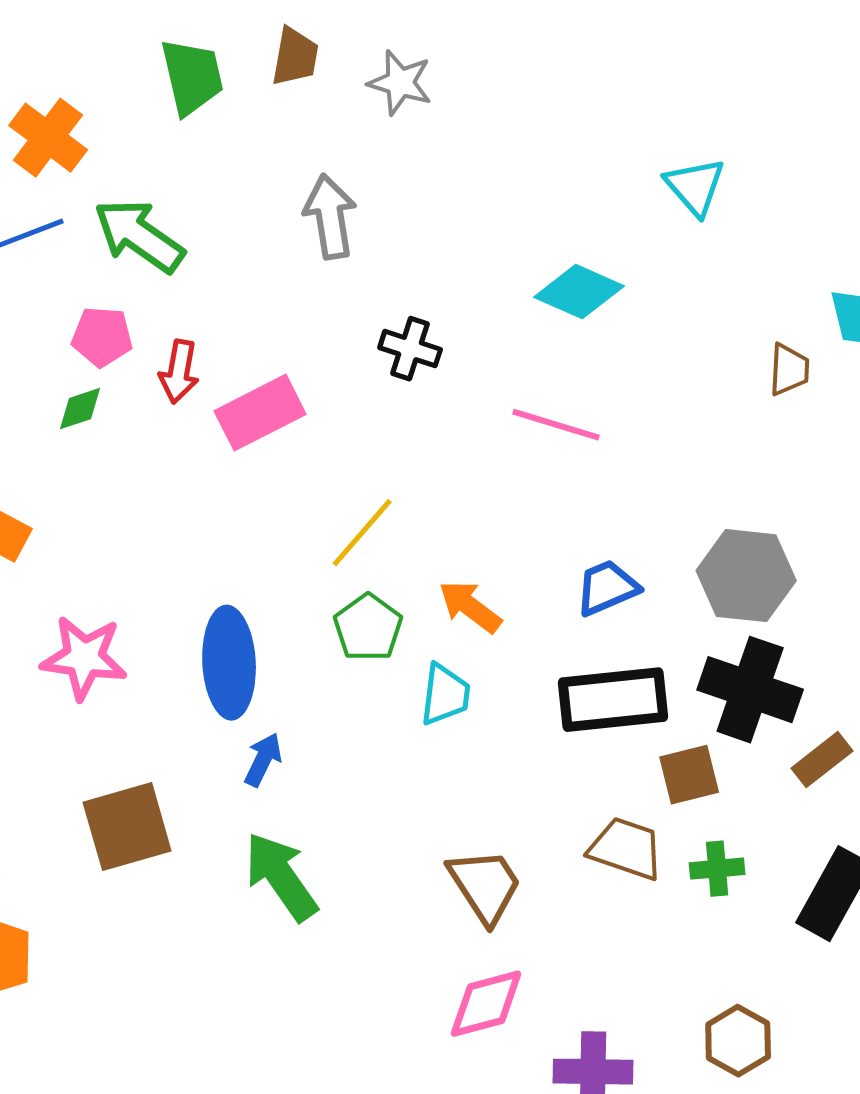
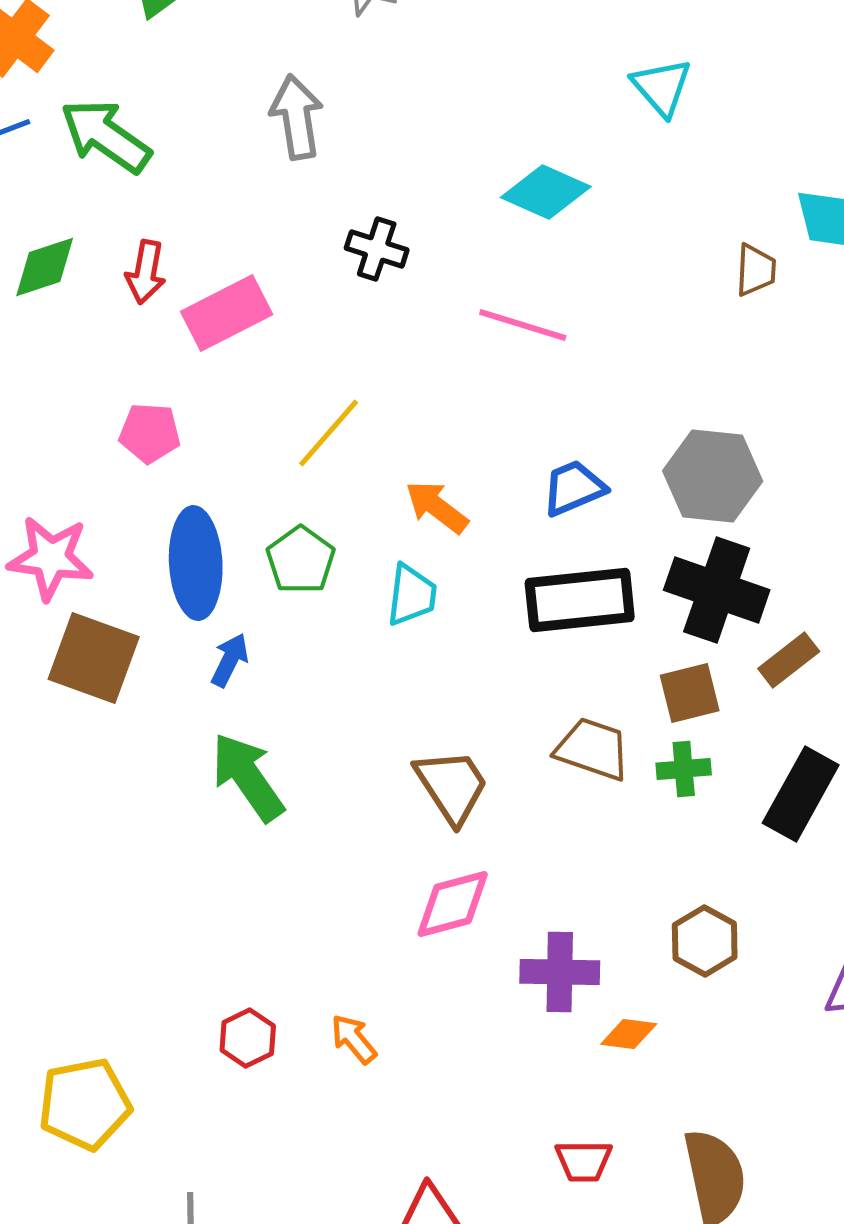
pink pentagon: (102, 337) -> (150, 433), moved
green diamond: (80, 409) -> (45, 267), moved, size x1.4
green pentagon: (368, 628) -> (301, 560), moved
brown square: (689, 775) -> (690, 693), moved
brown square: (127, 827) -> (94, 658), moved, turned 36

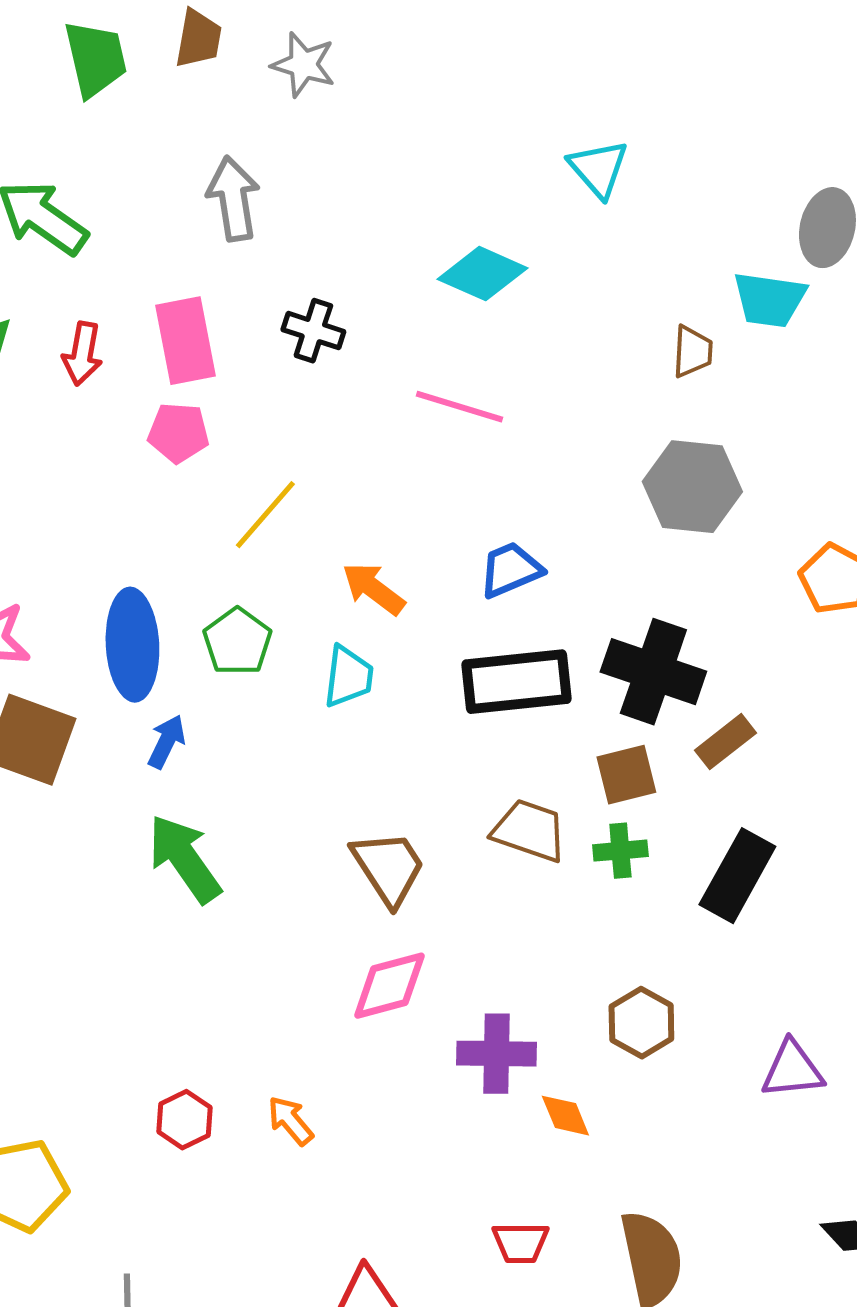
pink rectangle: (227, 313) -> (185, 341), moved, turned -74
pink pentagon: (150, 433) -> (178, 433), moved
gray hexagon: (713, 476) -> (692, 487), moved
orange diamond: (629, 1034) -> (565, 1116), turned 60

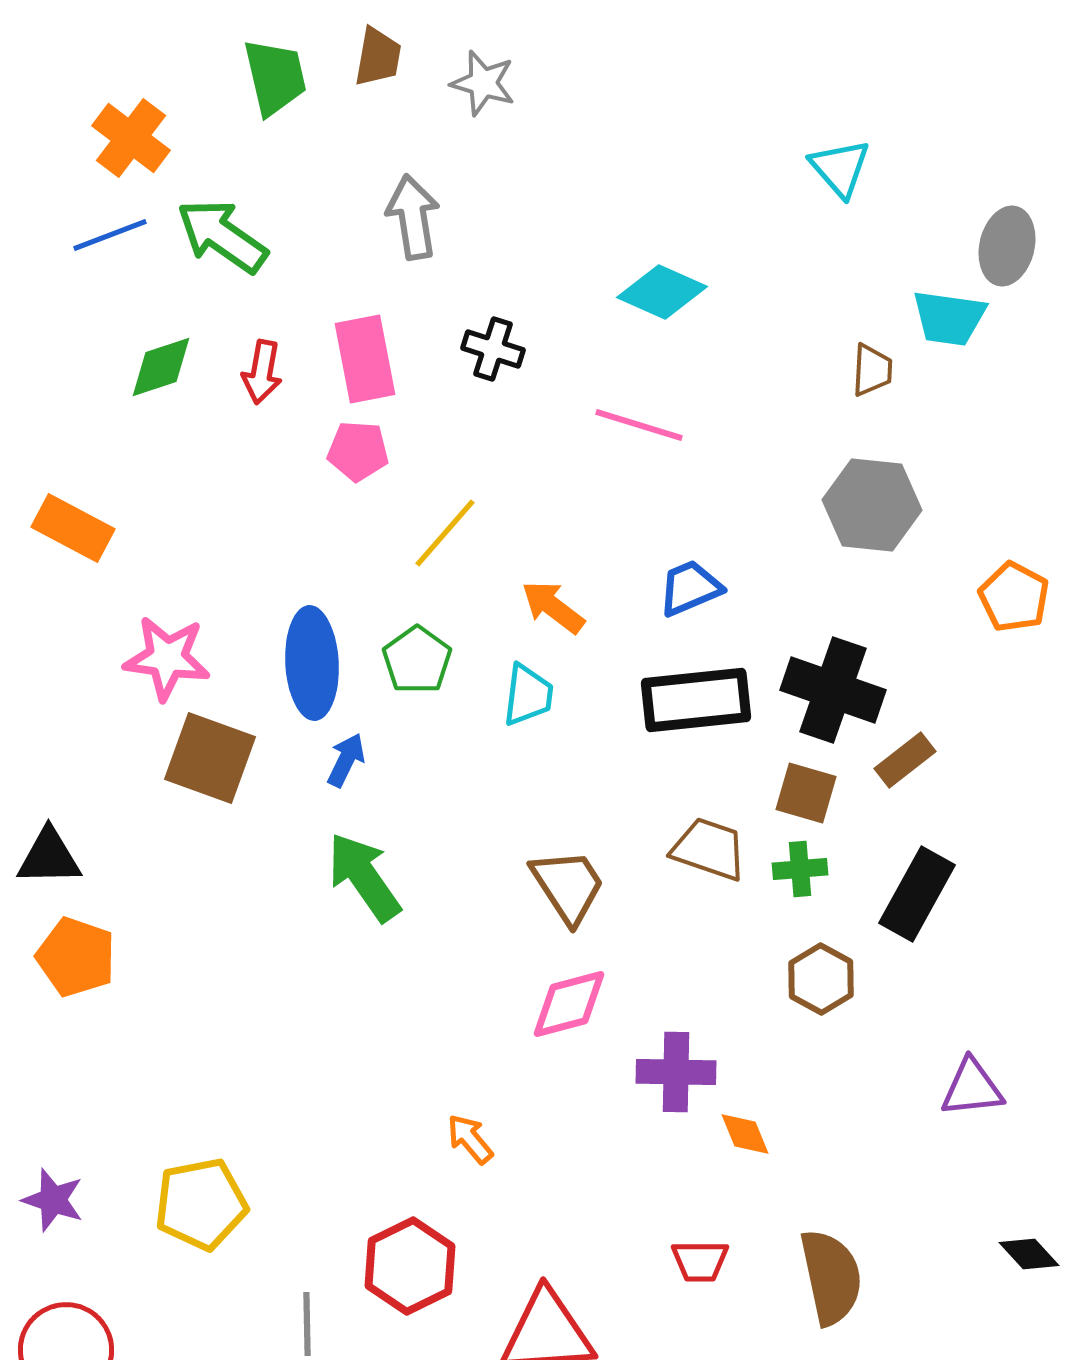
cyan triangle: (598, 169) -> (840, 168), moved
brown square: (626, 775) -> (806, 793), turned 30
brown hexagon: (641, 1023) -> (821, 979), moved
red hexagon: (184, 1120) -> (410, 1266), moved, size x1.6

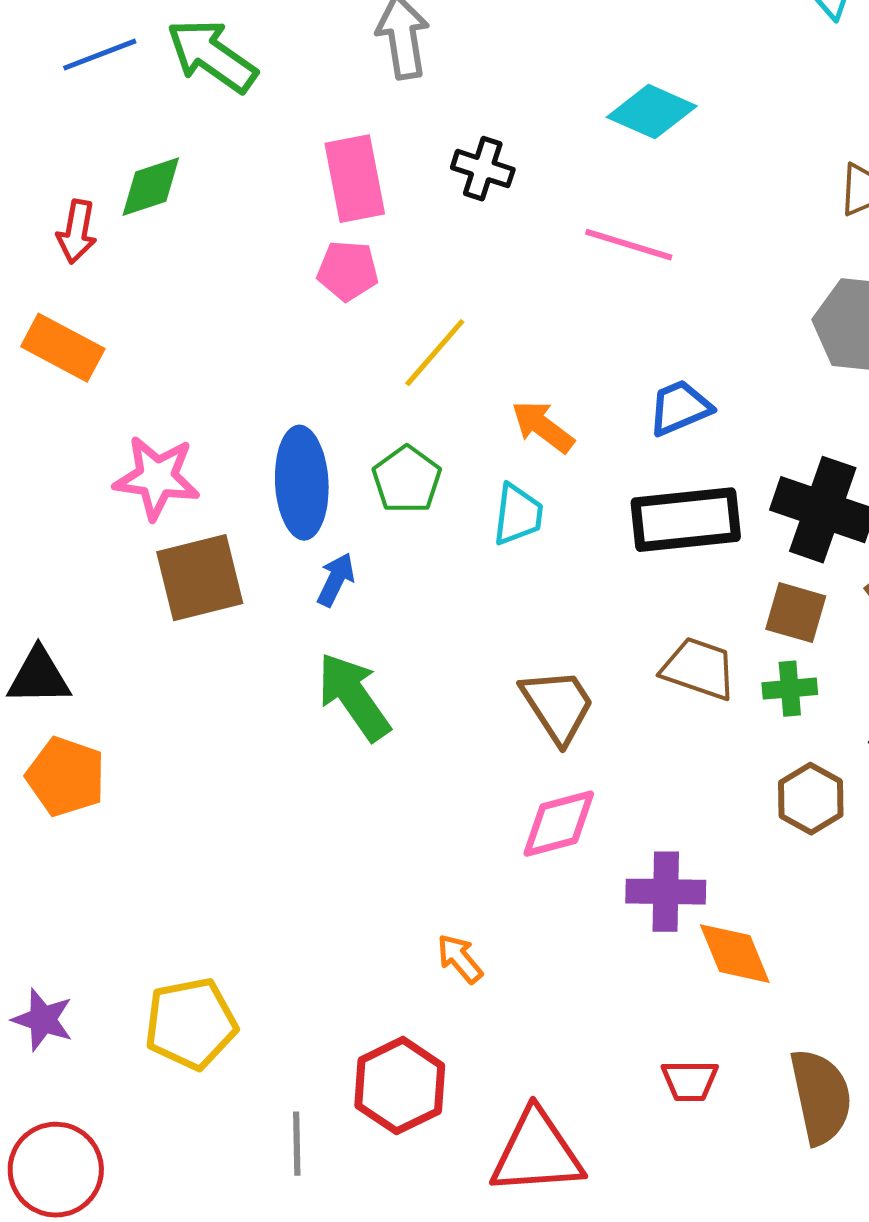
red arrow: (262, 372) -> (77, 232), moved
brown square: (210, 758) -> (200, 578), turned -34
orange diamond: (745, 1134) -> (735, 954), size x1.5

